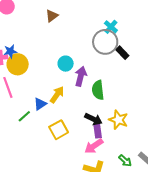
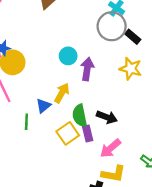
green semicircle: (98, 90) -> (80, 116), moved
green line: (24, 116) -> (26, 122), turned -40
yellow star: (118, 120) -> (131, 69), moved
purple rectangle: (98, 131) -> (88, 133), moved

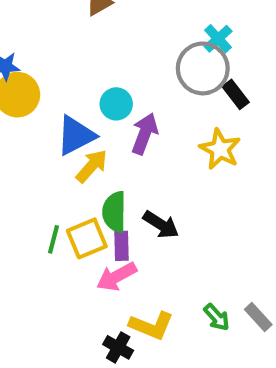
blue triangle: (43, 106) -> (76, 135), moved, size x1.5
green line: (26, 122) -> (53, 239), moved
pink arrow: (110, 148) -> (117, 277), moved

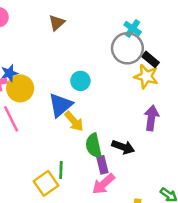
purple arrow: (145, 134) -> (151, 118), moved
yellow star: (220, 149) -> (146, 77), moved
yellow arrow: (92, 166) -> (74, 121), turned 110
yellow square: (87, 238) -> (46, 183), moved

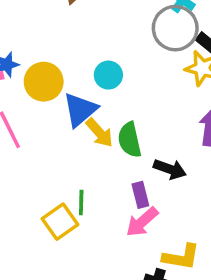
yellow circle: (20, 88) -> (44, 82), moved
green semicircle: (94, 146) -> (130, 140), moved

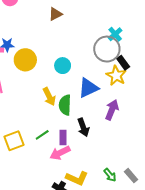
blue triangle: (80, 110) -> (88, 88), moved
black arrow: (170, 169) -> (83, 127), turned 36
green line: (81, 203) -> (42, 135), moved, turned 40

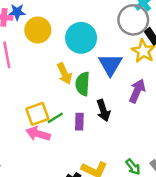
cyan circle: (63, 66) -> (81, 38), size x1.6
blue triangle: (88, 88) -> (110, 65), turned -35
yellow square: (14, 141) -> (37, 114), moved
pink arrow: (60, 153) -> (38, 134), moved, turned 42

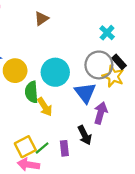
gray circle: (133, 20) -> (99, 65), moved
green semicircle: (83, 84) -> (32, 92), moved
purple arrow: (137, 91) -> (101, 113), moved

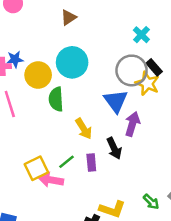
cyan circle: (55, 72) -> (72, 62), moved
yellow arrow: (45, 107) -> (84, 129), moved
yellow square: (25, 147) -> (36, 168), moved

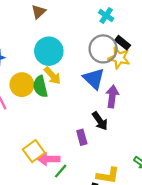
yellow circle: (38, 75) -> (22, 85), moved
yellow arrow: (84, 129) -> (52, 76), moved
green line: (66, 162) -> (61, 171), moved

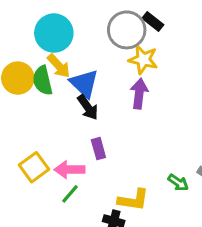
yellow star: (119, 58) -> (143, 60), moved
blue triangle: (94, 79) -> (84, 83), moved
black arrow: (100, 121) -> (88, 107), moved
pink arrow: (49, 159) -> (69, 170), moved

